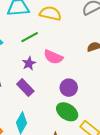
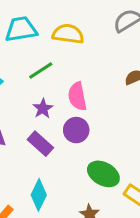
pink semicircle: (53, 57) -> (77, 96), turned 60
purple circle: (69, 88) -> (76, 130), moved

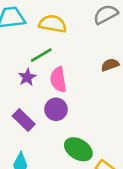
green line: (41, 71) -> (41, 55), moved
purple star: (43, 108) -> (27, 77), moved

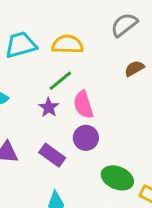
brown semicircle: (110, 65) -> (134, 68), moved

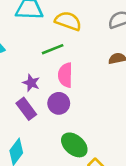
purple star: (49, 107) -> (31, 83), moved, turned -30

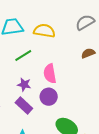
green line: (53, 49) -> (23, 56), moved

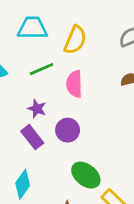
yellow semicircle: (44, 31) -> (75, 40), turned 95
pink semicircle: (50, 74) -> (74, 84), moved

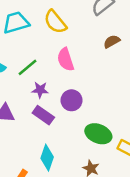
yellow semicircle: (75, 40) -> (55, 22), turned 135
green line: (41, 69) -> (28, 67), moved

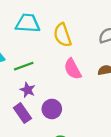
pink semicircle: (66, 59) -> (73, 69), moved, turned -30

